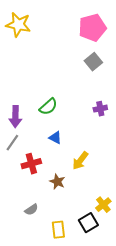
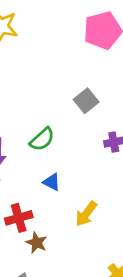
gray square: (93, 62) -> (86, 101), moved
brown star: (57, 182) -> (37, 243), moved

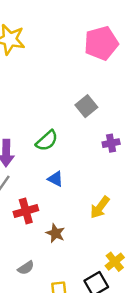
yellow arrow: (86, 214) -> (100, 207), moved
brown star: (37, 243) -> (55, 233), moved

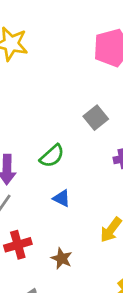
red cross: (26, 211) -> (18, 245), moved

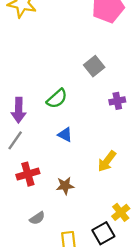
brown star: (62, 258) -> (65, 186), turned -30

